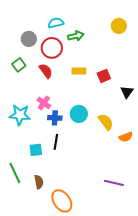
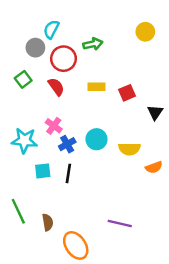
cyan semicircle: (56, 23) -> (51, 29), moved, turned -49
blue cross: (55, 118) -> (67, 144), turned -32
yellow semicircle: (106, 122) -> (129, 149), turned 126
cyan square: (36, 150) -> (43, 171), moved
purple line: (114, 183) -> (120, 223), moved

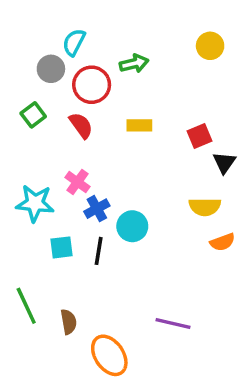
red square: (127, 93) -> (199, 136), moved
cyan circle: (96, 139) -> (132, 226), moved
yellow semicircle: (129, 149) -> (205, 207), moved

